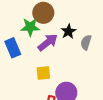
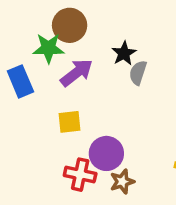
black star: (68, 31) -> (124, 53), moved

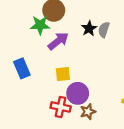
gray semicircle: (138, 73) -> (104, 30), moved
blue rectangle: (20, 81) -> (22, 68), moved
yellow square: (70, 122) -> (63, 74), moved

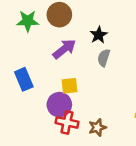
green star: (40, 25) -> (28, 21), moved
gray semicircle: (104, 30) -> (104, 58), moved
purple circle: (78, 93) -> (59, 105), moved

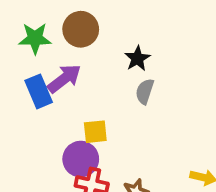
purple arrow: (64, 49) -> (64, 79), moved
blue rectangle: (24, 79) -> (39, 91), moved

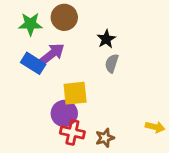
blue rectangle: (39, 91) -> (33, 63), turned -35
yellow square: (95, 132) -> (75, 93), size x1.4

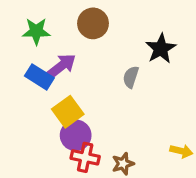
brown circle: (64, 17) -> (93, 23), moved
black star: (106, 39) -> (161, 49), moved, size x1.4
yellow square: (75, 93) -> (68, 112), moved, turned -30

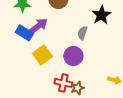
purple circle: (76, 135) -> (73, 56), moved
red cross: (85, 157) -> (63, 83), moved

